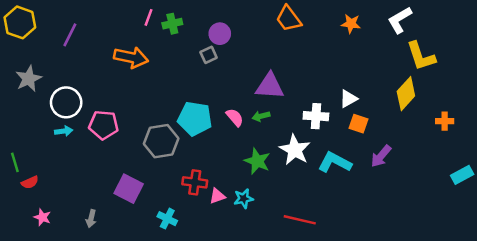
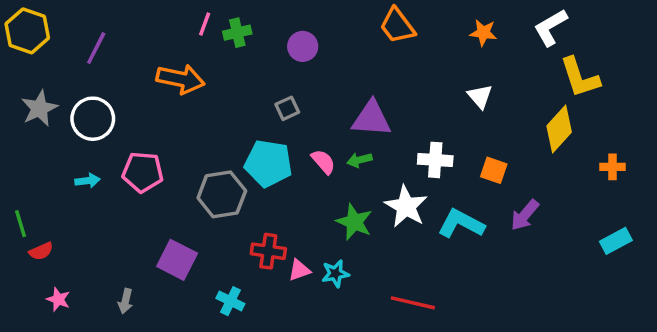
gray square: (209, 55) -> (287, 108), moved
white triangle: (348, 99) -> (480, 96), moved, turned -42
white circle: (66, 102) -> (93, 119), moved
cyan rectangle: (462, 175) -> (616, 241), moved

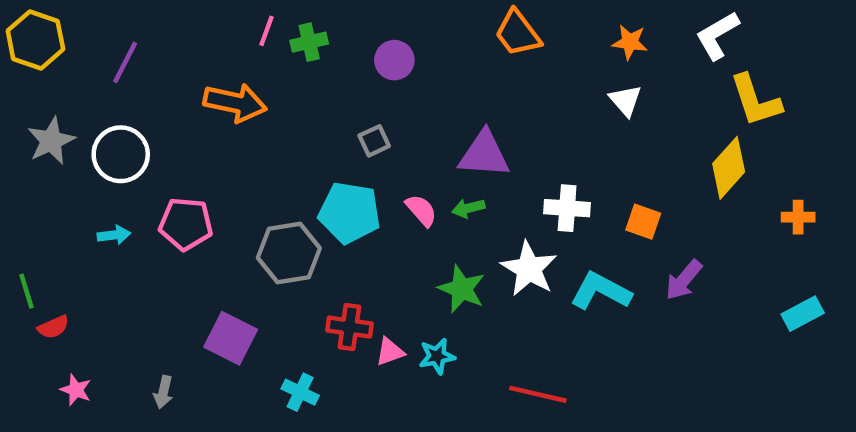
white triangle: (480, 96) -> (625, 100), moved

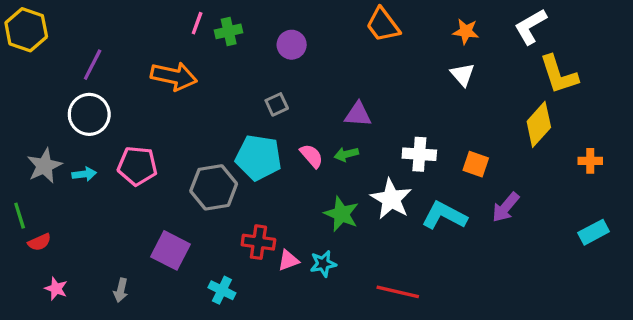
purple line: (125, 62) -> (93, 65), moved
gray star: (51, 141) -> (44, 166), moved
purple triangle: (484, 154) -> (358, 114), size x0.7

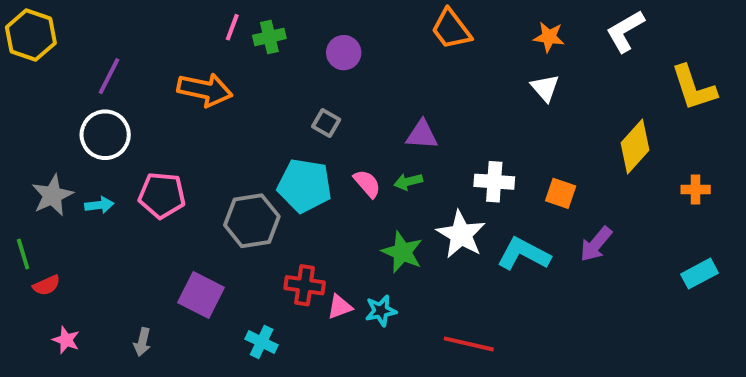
yellow L-shape: (559, 75) -> (694, 88), moved
gray square: (277, 104) -> (326, 123), turned -35

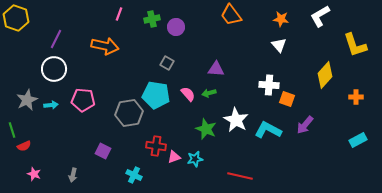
green cross: (269, 37) -> (152, 19), moved
white cross: (494, 182) -> (269, 85), moved
purple square: (201, 295) -> (103, 151), size x0.7

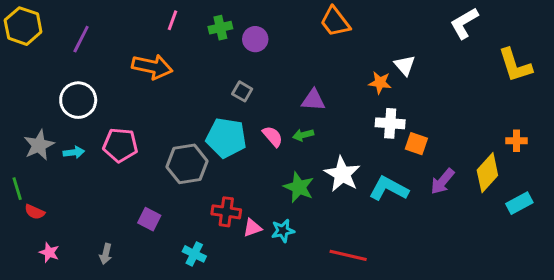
orange star: (281, 19) -> (380, 83), moved
purple line: (56, 39) -> (81, 39), moved
yellow diamond: (325, 75) -> (487, 173), moved
red semicircle: (24, 146) -> (35, 212), turned 48

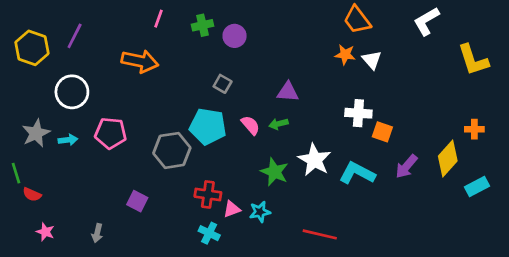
orange trapezoid: (335, 22) -> (357, 20), moved
yellow hexagon: (23, 26) -> (32, 48), moved
orange star: (380, 83) -> (345, 55), moved
cyan cross: (194, 254) -> (209, 233), moved

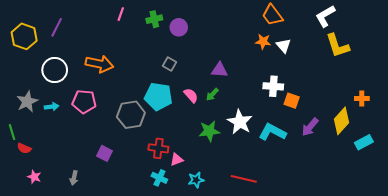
yellow L-shape: (473, 60) -> (337, 46), moved
orange arrow: (140, 61) -> (99, 64), moved
green arrow: (278, 124) -> (212, 94), turned -32
green star: (274, 172) -> (209, 131), turned -30
cyan star: (260, 212) -> (196, 180), moved

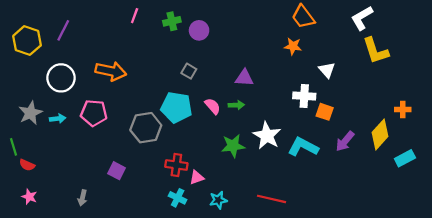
white triangle: (284, 46) -> (327, 70), moved
green arrow: (212, 94) -> (236, 105), turned -136
pink star: (34, 177) -> (29, 197), moved

